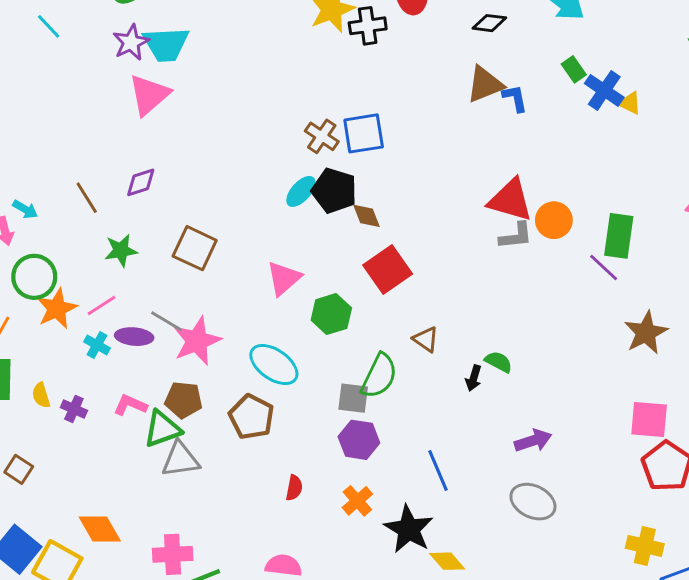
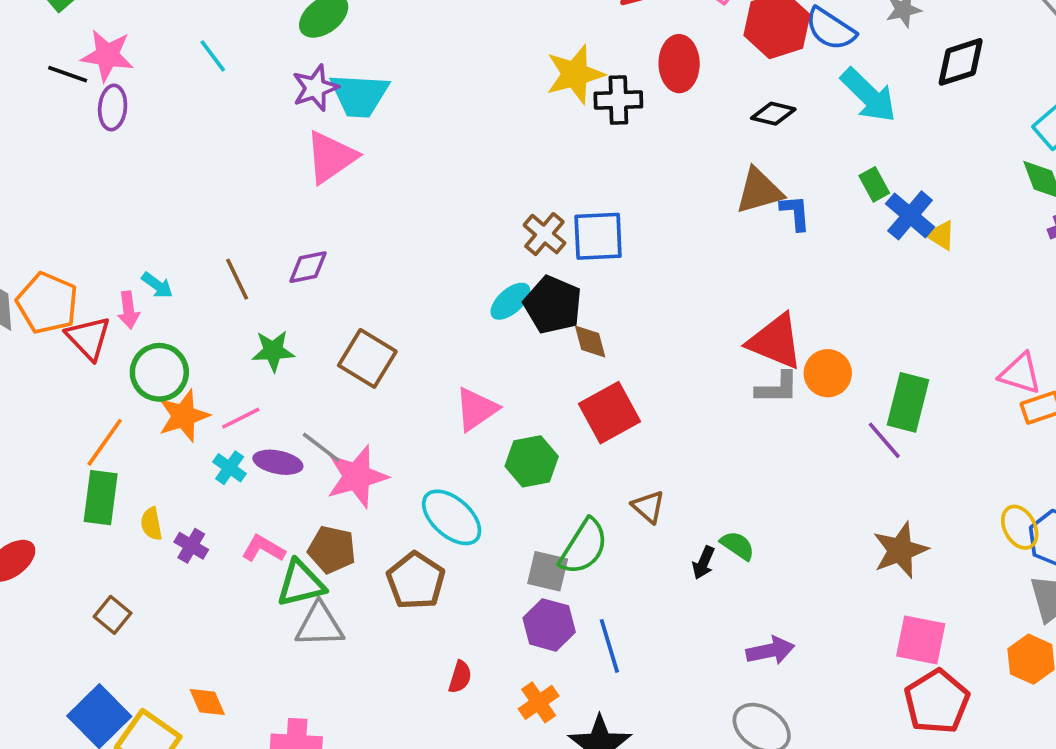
brown star: (646, 333) -> (900, 550), moved
blue line: (438, 471) -> (609, 646), moved
orange diamond: (100, 529) -> (207, 702), size x0.7

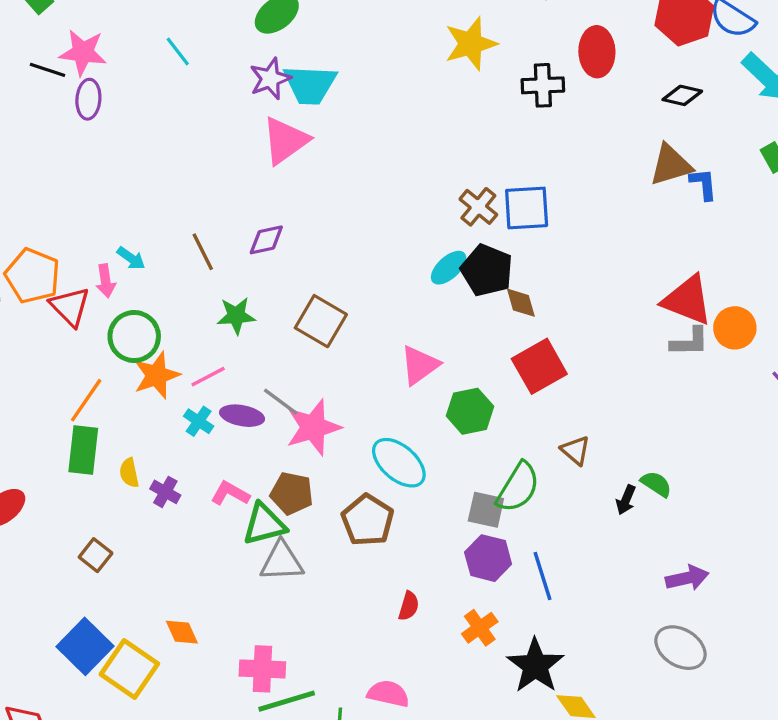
yellow star: (575, 74) -> (471, 44), moved

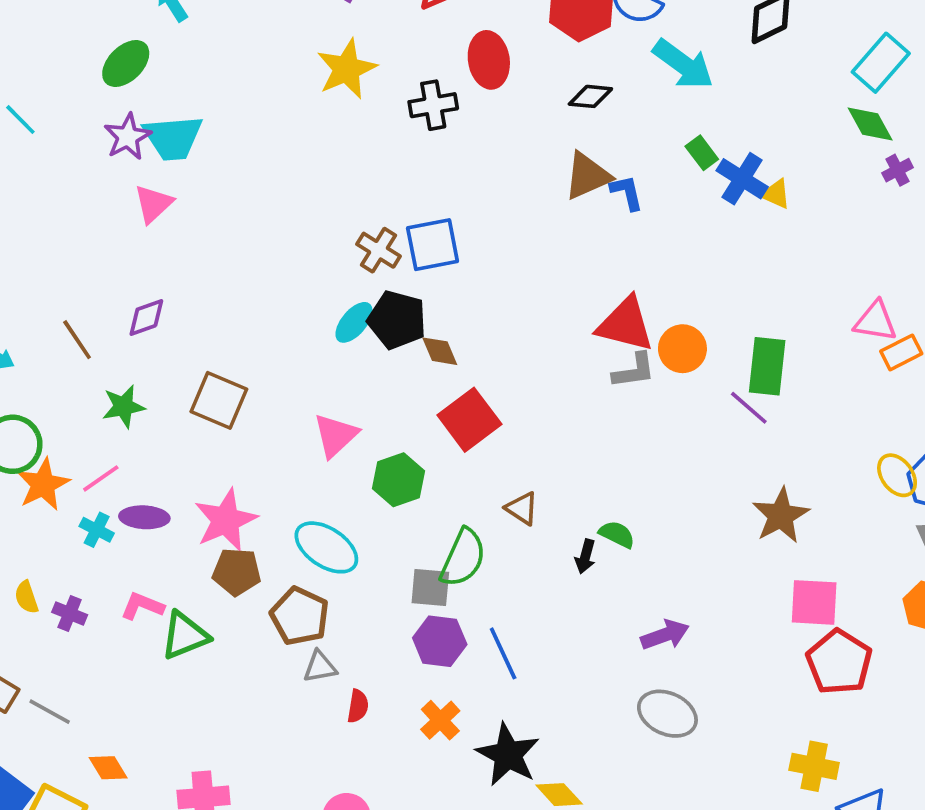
pink triangle: (285, 141) -> (153, 204), size x0.7
gray line: (281, 402) -> (50, 712), moved
brown pentagon: (292, 493) -> (237, 572), moved
gray triangle: (282, 561) -> (320, 667), moved, size x0.7

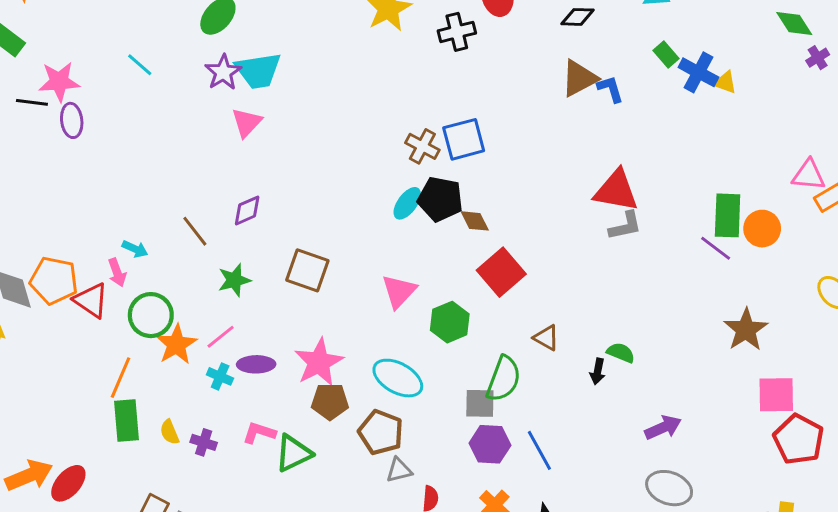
orange circle: (682, 349) -> (762, 229), moved

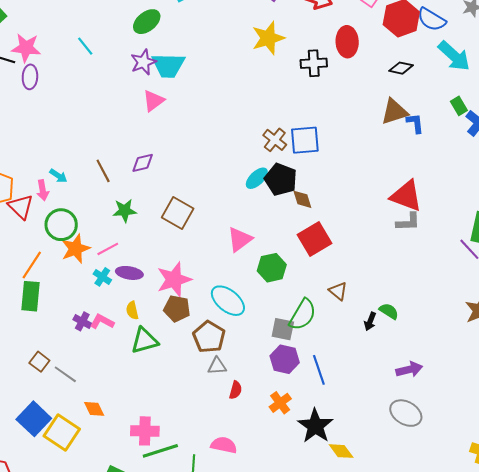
yellow semicircle: (170, 432) -> (132, 310), moved
pink L-shape: (259, 433) -> (102, 322), moved

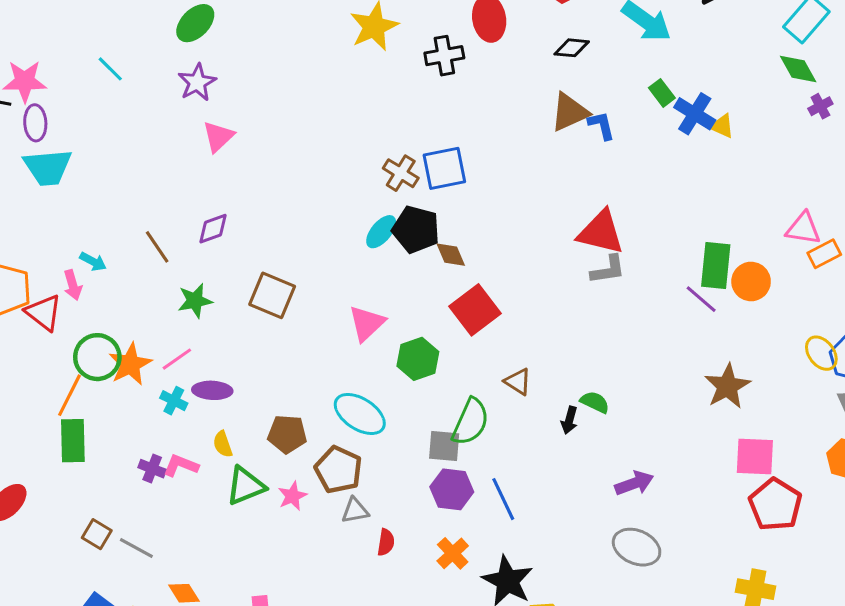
cyan trapezoid: (168, 65) -> (48, 167), moved
green circle: (61, 225) -> (97, 357), moved
pink star: (174, 279) -> (292, 496), moved, size x0.6

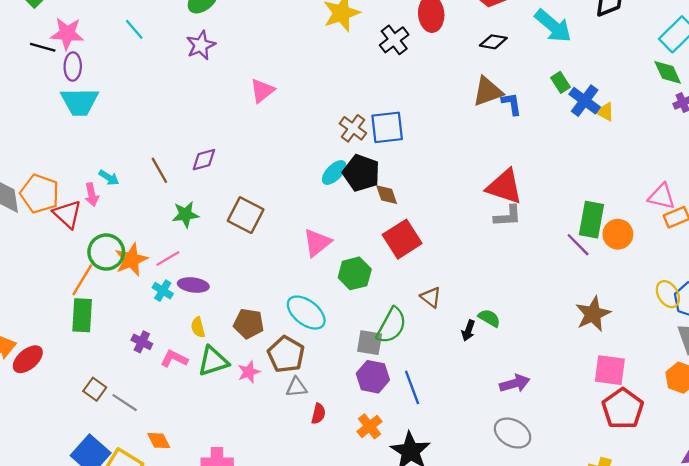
black cross: (444, 56) -> (394, 40), turned -32
pink triangle: (218, 137) -> (262, 91), moved
pink L-shape: (181, 465) -> (174, 359), moved

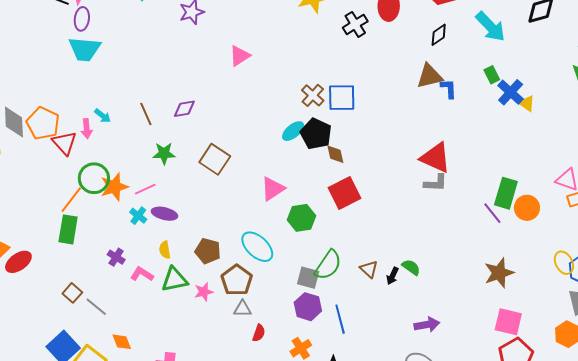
black diamond: (493, 42) -> (439, 35), turned -50
brown triangle: (431, 297) -> (369, 269), moved

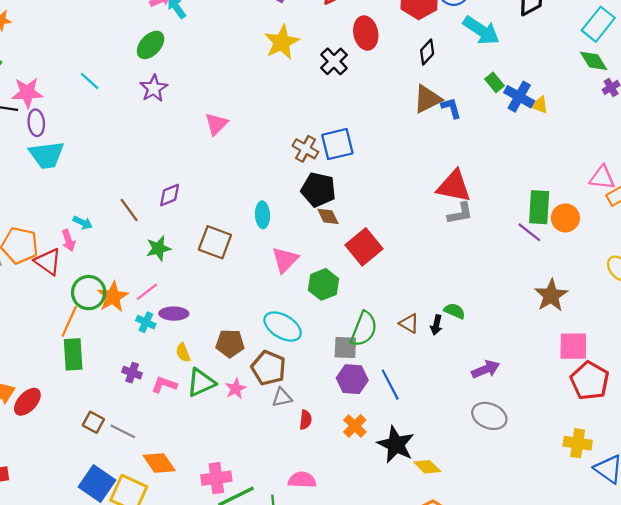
cyan ellipse: (293, 131) -> (263, 215), moved, turned -40
brown diamond: (335, 154) -> (328, 216), moved
orange diamond: (122, 342) -> (159, 463), size x1.4

